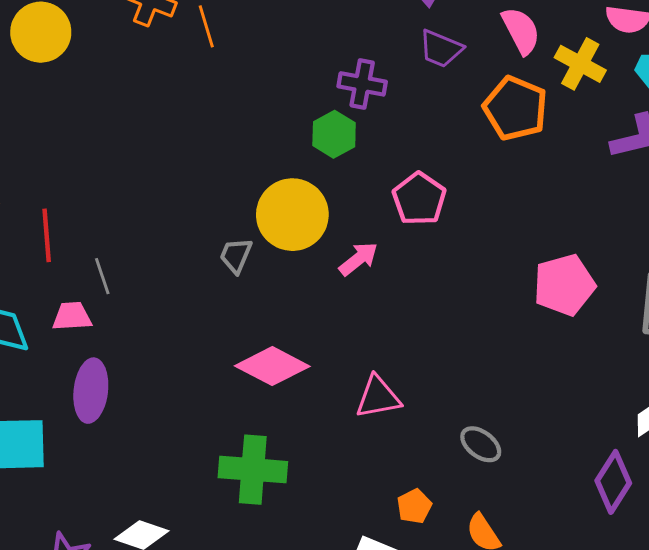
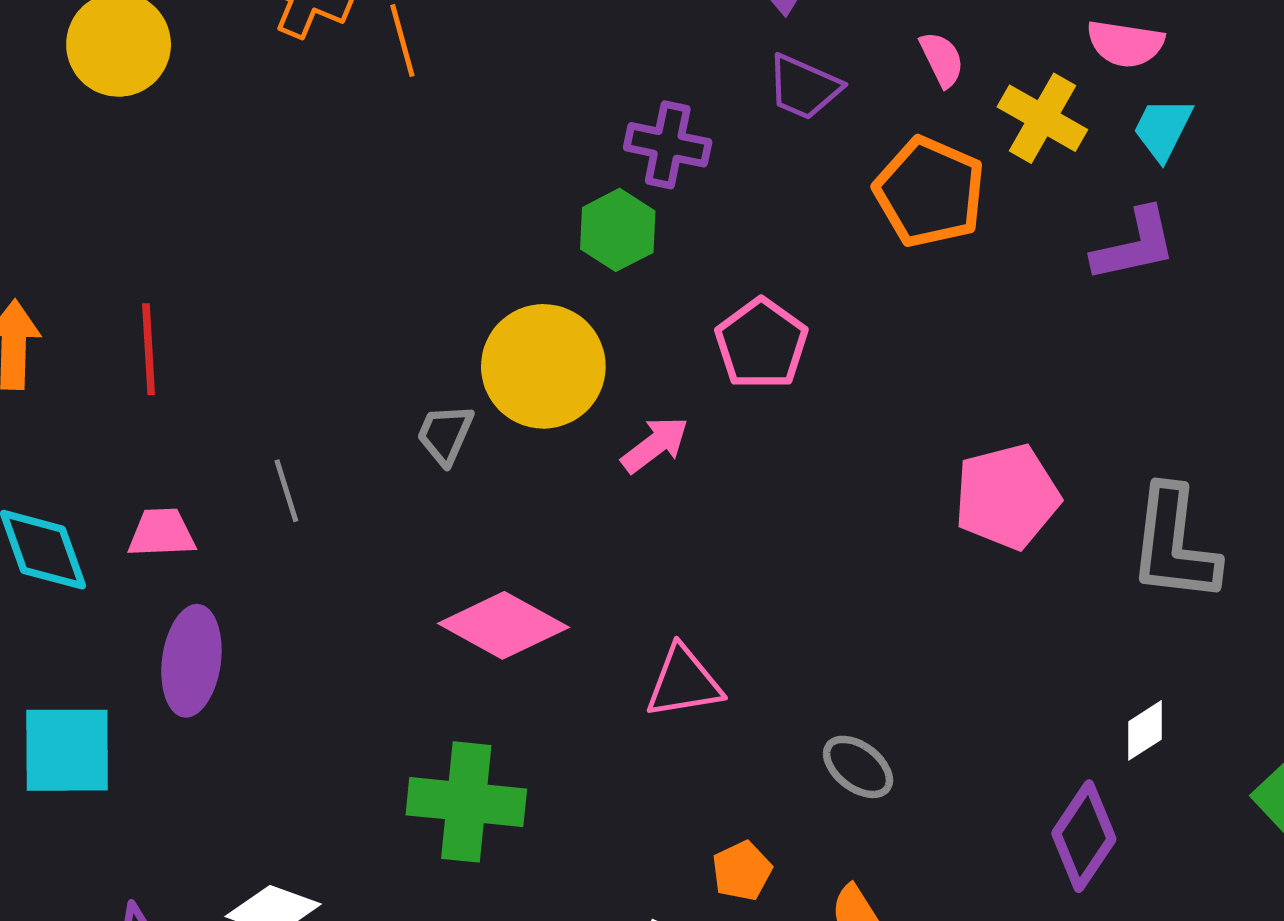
pink semicircle: (521, 31) -> (942, 59), size x0.7
red line: (47, 235) -> (149, 349), moved
gray line: (102, 276) -> (286, 491), moved

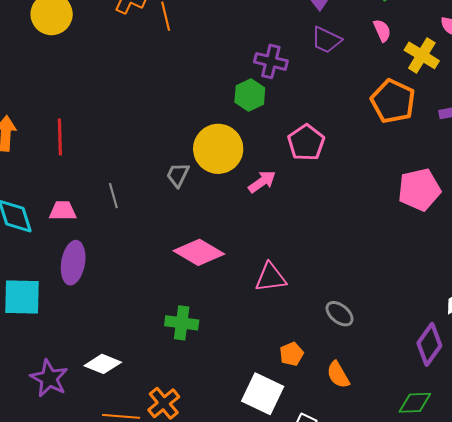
orange pentagon: (930, 192) -> (393, 101), moved
pink pentagon: (1007, 497) -> (419, 190), moved
green cross: (466, 802) -> (182, 323), size x0.7

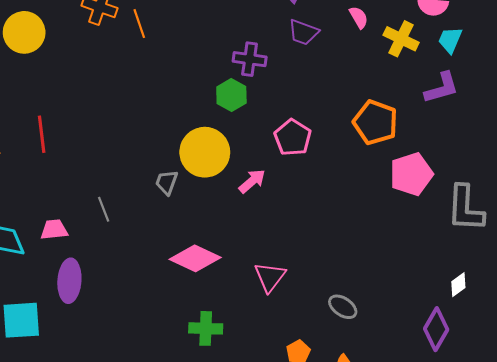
orange pentagon: (393, 101) -> (375, 122), moved
red line: (60, 137) -> (42, 134), moved
pink triangle: (271, 277) -> (270, 277), turned -40
green cross: (182, 323) -> (206, 328), moved

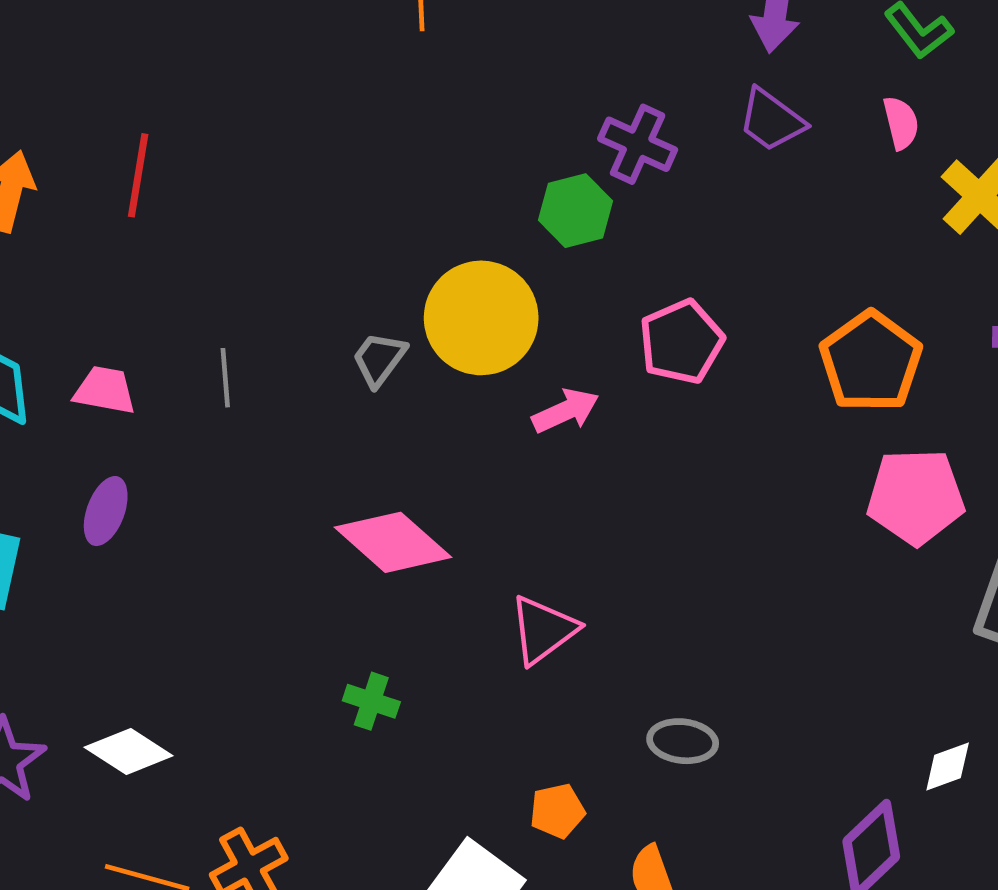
purple ellipse: (69, 281) -> (106, 511), size x0.7
gray ellipse: (343, 307) -> (683, 741), turned -44
green cross: (206, 328) -> (371, 701), size x0.7

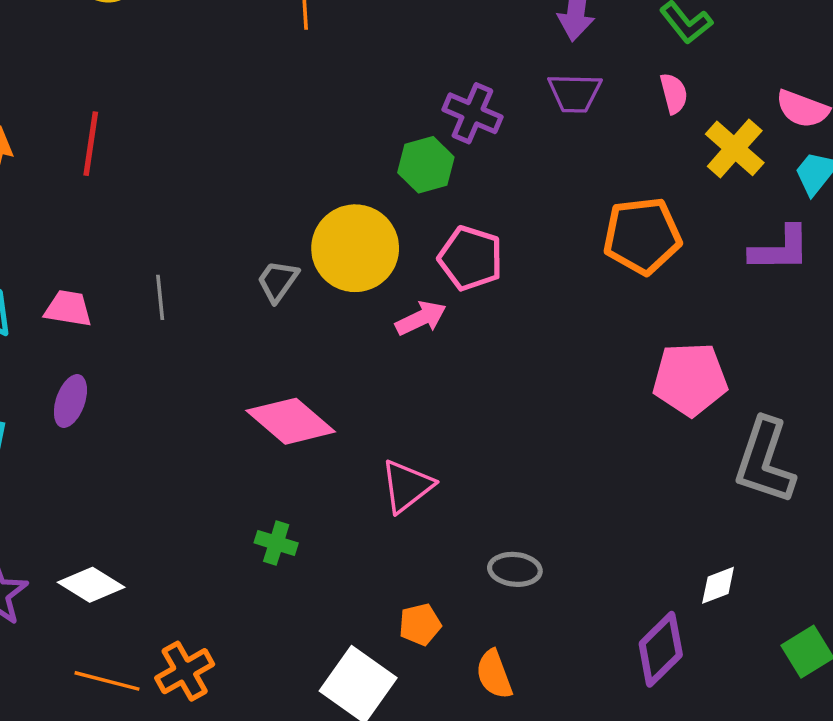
purple trapezoid: (772, 120) -> (575, 93), turned -34
pink pentagon: (681, 342) -> (471, 258), moved, turned -30
orange pentagon: (871, 362) -> (642, 236), moved, turned 30

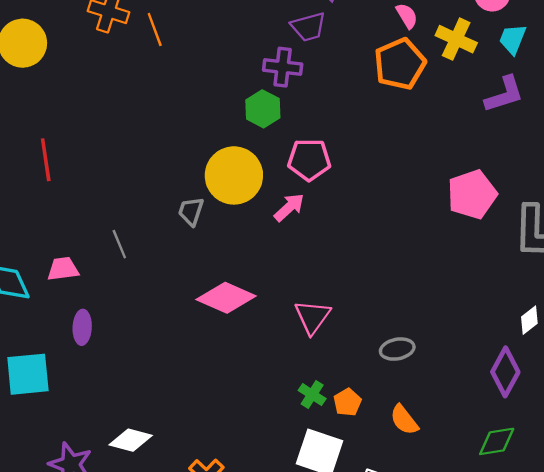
purple trapezoid: (575, 93) -> (308, 27), moved
orange pentagon: (642, 236) -> (400, 64), moved
green cross: (276, 543) -> (312, 395), moved, turned 32

